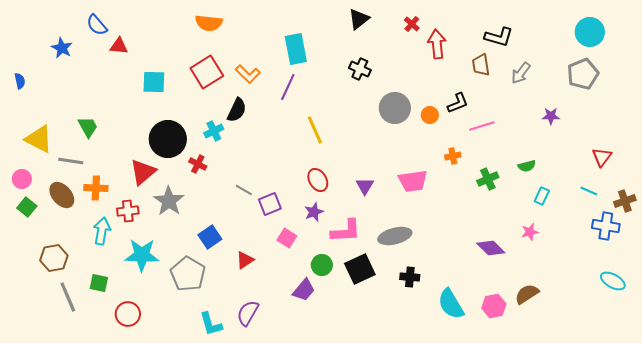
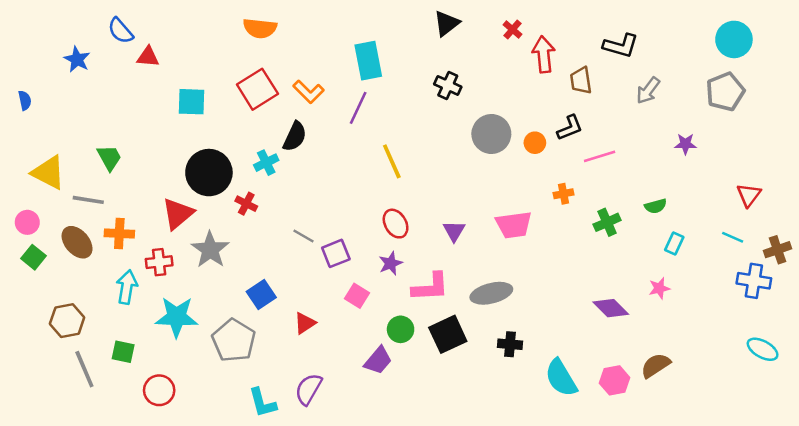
brown trapezoid: (481, 65) -> (581, 80), moved

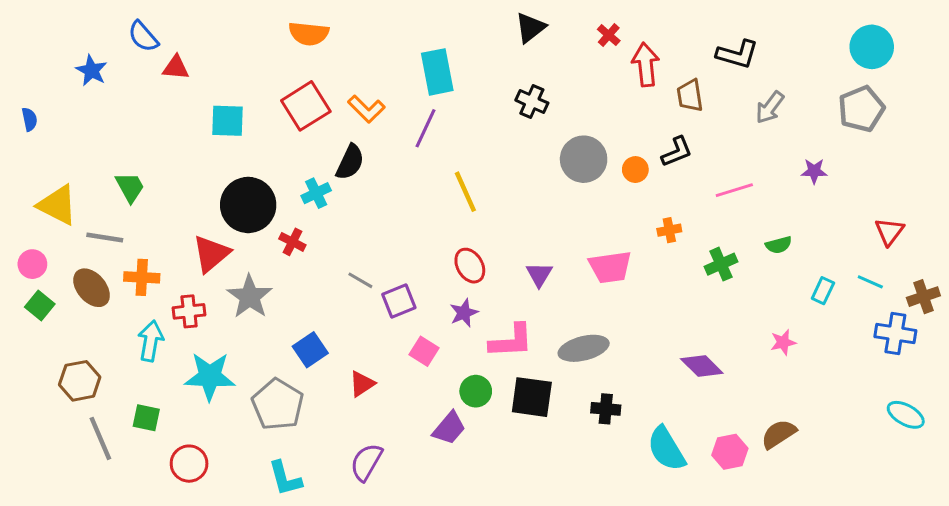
pink line: (600, 156) -> (734, 190), moved
cyan rectangle: (674, 243) -> (823, 291), moved
purple diamond: (611, 308) -> (702, 366), moved
black square: (448, 334) -> (532, 397), turned 33
cyan L-shape: (262, 403) -> (285, 478), moved

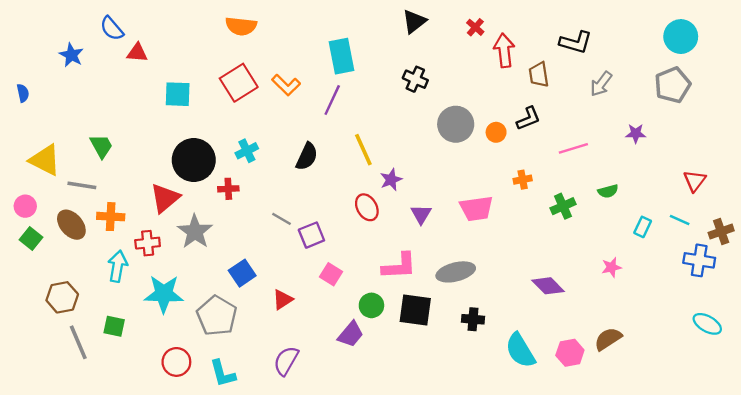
black semicircle: (350, 162) -> (307, 157), moved
red cross: (292, 242) -> (228, 189), turned -30
purple star: (464, 313) -> (391, 180), moved
red circle: (189, 464) -> (176, 362), moved

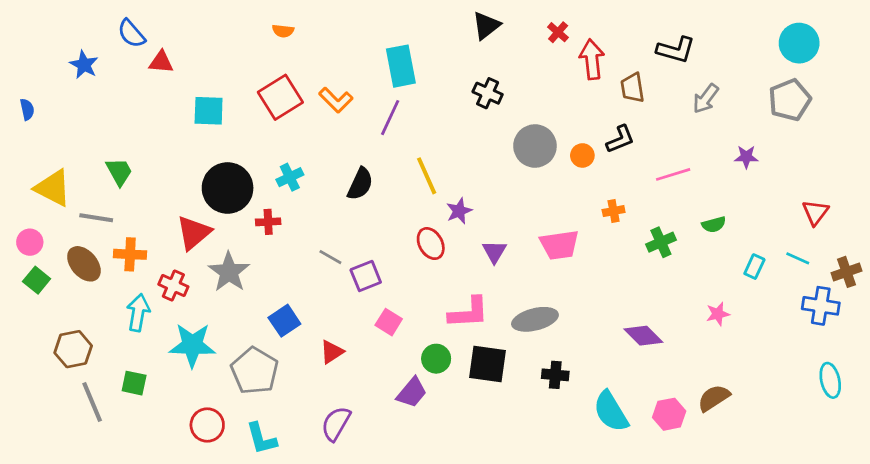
orange semicircle: (241, 26) -> (283, 31), size x0.6
red cross: (148, 243) -> (173, 285), turned 30
cyan ellipse: (707, 324) -> (830, 380), turned 48

